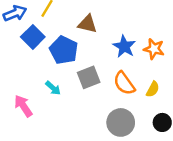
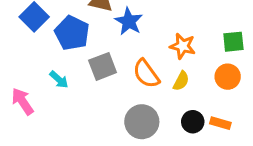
blue star: (124, 46) -> (129, 21), moved
orange star: (154, 49) -> (183, 46), moved

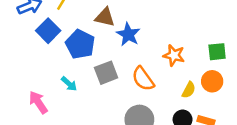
yellow semicircle: (181, 81) -> (189, 90), moved

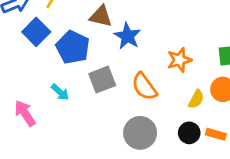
orange star: (174, 55) -> (179, 60), turned -30

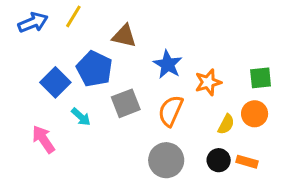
blue square: (36, 32) -> (55, 82), moved
blue star: (127, 36) -> (168, 64), moved
orange semicircle: (144, 87) -> (171, 111), turned 60

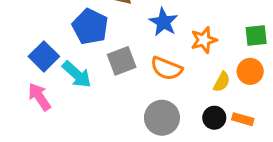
blue square: (55, 82) -> (44, 56), moved
orange semicircle: (171, 111) -> (166, 68), turned -92
cyan arrow: (81, 117) -> (77, 74), size x1.5

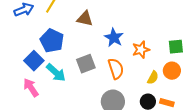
blue pentagon: (90, 27) -> (52, 41), moved
orange semicircle: (166, 68) -> (116, 69), turned -130

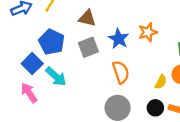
orange star: (141, 50) -> (148, 32), moved
gray square: (86, 64) -> (88, 47), moved

